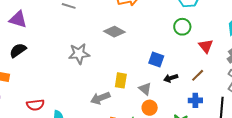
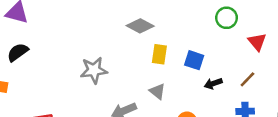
gray star: (79, 54) -> (94, 70), moved
yellow rectangle: (121, 80) -> (159, 54), moved
gray triangle: (145, 89) -> (157, 91), moved

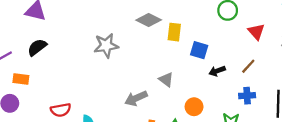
yellow rectangle: (159, 54) -> (174, 32), moved
gray star: (94, 70) -> (106, 46), moved

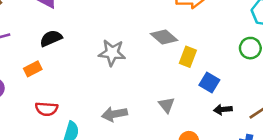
black semicircle: (37, 47) -> (51, 38), moved
orange rectangle: (21, 79) -> (33, 69), moved, turned -49
gray arrow: (136, 98) -> (114, 114), moved

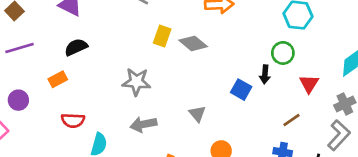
gray star: (112, 53) -> (136, 82), moved
yellow rectangle: (188, 57) -> (162, 36), moved
black arrow: (223, 109) -> (265, 74), moved, turned -78

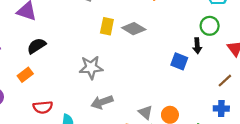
gray triangle: (197, 114) -> (145, 112), moved

